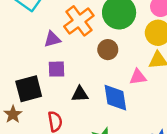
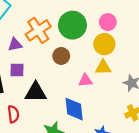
black triangle: (80, 94) -> (36, 92), size x1.5
blue diamond: (115, 98) -> (74, 109), moved

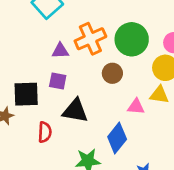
blue diamond: (74, 109) -> (117, 138), turned 35

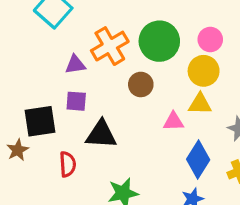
blue diamond: (117, 138) -> (198, 159), moved

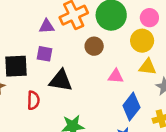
yellow triangle: (200, 104) -> (148, 67), moved

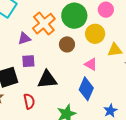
yellow circle: (142, 41) -> (95, 34), moved
pink triangle: (116, 76) -> (91, 64), turned 40
blue diamond: (131, 107) -> (86, 89), moved

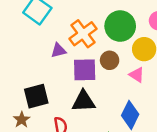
purple square: (28, 61) -> (85, 70), moved, size x1.5
pink triangle: (91, 64) -> (137, 75), moved

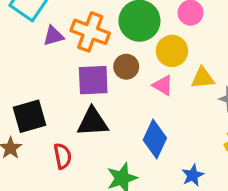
orange cross: (83, 34) -> (90, 32), turned -32
purple triangle: (58, 50) -> (53, 36), moved

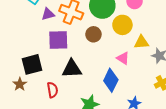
purple square: (93, 80) -> (58, 40), moved
pink triangle: (163, 85) -> (123, 58), moved

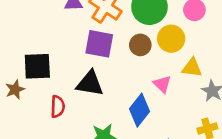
brown circle: (93, 34) -> (140, 45), moved
purple square: (58, 40) -> (99, 44), moved

